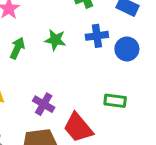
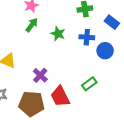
green arrow: (17, 48) -> (32, 25), moved
green rectangle: (115, 101) -> (89, 84), turned -56

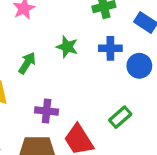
green arrow: (32, 25) -> (27, 63), moved
purple cross: (40, 75) -> (47, 111), turned -32

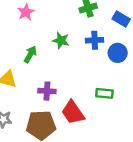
green rectangle: (120, 117) -> (104, 93), turned 49

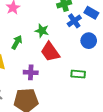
blue cross: (95, 40) -> (74, 21), moved, turned -32
red trapezoid: (73, 112) -> (50, 52), moved

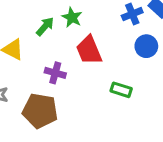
green star: (42, 31) -> (72, 17), moved

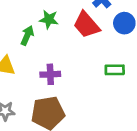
red trapezoid: (89, 50) -> (86, 25), moved

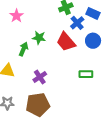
purple cross: (50, 74) -> (40, 77), turned -32

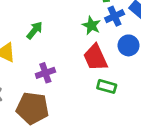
green star: (39, 38) -> (91, 25), moved
red trapezoid: (66, 42) -> (95, 58), moved

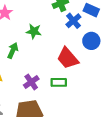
green star: (91, 25) -> (34, 31), moved
green rectangle: (107, 86) -> (59, 82), moved

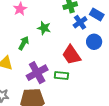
purple cross: (31, 82) -> (37, 73), size x1.5

